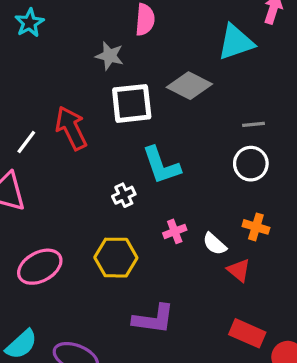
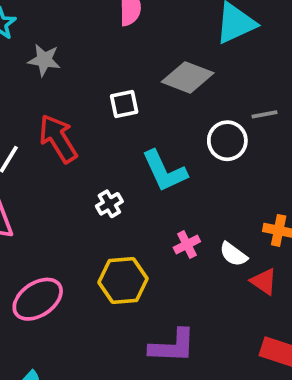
gray star: (109, 56) -> (44, 60), moved
white square: (132, 103) -> (124, 104), size x0.6
white circle: (251, 164) -> (227, 141), moved
white cross: (124, 195) -> (109, 204), moved

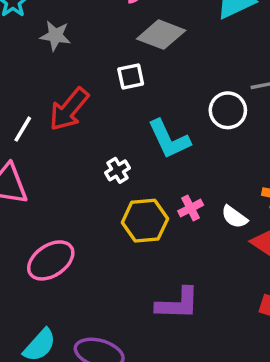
gray diamond: (188, 77) -> (161, 35), moved
red arrow: (58, 138) -> (69, 109), turned -108
yellow hexagon: (123, 281) -> (145, 221), moved

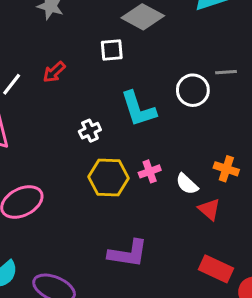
red arrow: (69, 109) -> (54, 72), size x0.6

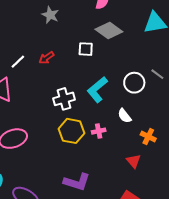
gray line: (226, 72) -> (157, 74), turned 32
cyan L-shape: (138, 109) -> (97, 90), turned 60
white cross: (90, 131) -> (64, 99), size x1.5
white semicircle: (187, 184) -> (125, 116), moved

